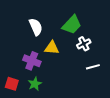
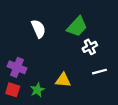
yellow triangle: (52, 48) -> (63, 80), moved
purple cross: (32, 61) -> (17, 67), moved

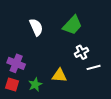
white cross: (90, 47) -> (81, 52), moved

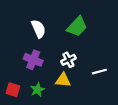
white cross: (81, 52) -> (68, 60), moved
purple cross: (16, 63) -> (33, 60), moved

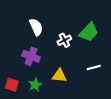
green trapezoid: (77, 27) -> (89, 32), moved
white cross: (68, 60) -> (64, 40), moved

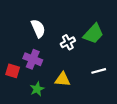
red square: (12, 85) -> (13, 71), moved

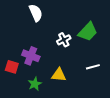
white semicircle: (38, 28) -> (36, 13), moved

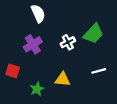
purple cross: (31, 56) -> (33, 44), moved, turned 36

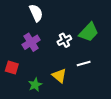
white line: (99, 71) -> (84, 63), moved
yellow triangle: (63, 79) -> (59, 76), turned 35

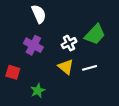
purple cross: (31, 42) -> (33, 45), turned -30
yellow triangle: (59, 76) -> (66, 67), moved

